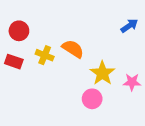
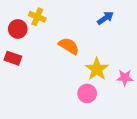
blue arrow: (129, 26) -> (105, 18), moved
yellow cross: (45, 55) -> (37, 17), moved

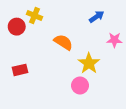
red rectangle: (13, 58) -> (20, 70), moved, turned -32
pink star: (125, 78) -> (114, 40), moved

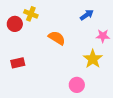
yellow star: (89, 63) -> (93, 59), moved
pink circle: (80, 85) -> (77, 85), moved

